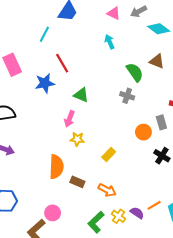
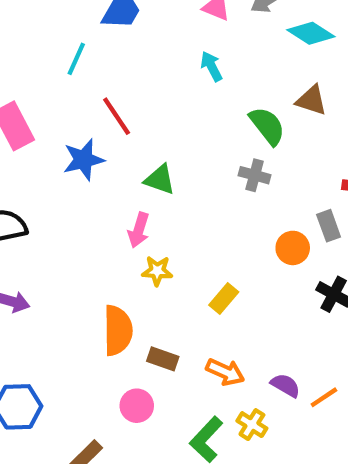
pink circle: (53, 213) -> (137, 406), moved
purple semicircle: (137, 213) -> (285, 385), moved

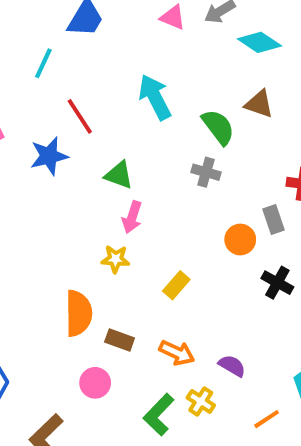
cyan arrow: (211, 66) -> (155, 97), moved, size x1.6
pink arrow: (139, 230) -> (132, 217), moved
orange line: (324, 397) -> (267, 419), moved

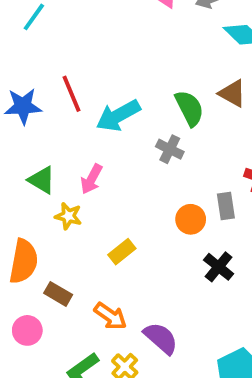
cyan arrow: (155, 97) -> (118, 116), moved, turned -102
red line: (80, 116) -> (72, 94), moved
green triangle: (119, 175) -> (42, 180), moved
purple semicircle: (232, 366) -> (161, 338), size x1.4

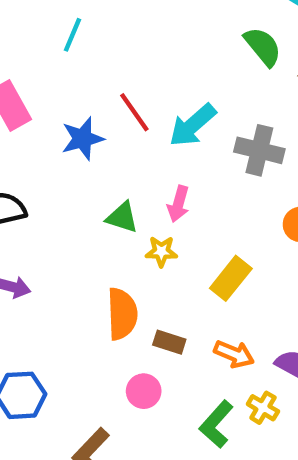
green semicircle: (189, 108) -> (263, 47), moved
gray cross: (170, 149) -> (259, 150), size x1.5
yellow rectangle: (122, 252) -> (231, 278), size x1.4

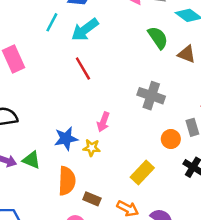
cyan arrow: (193, 125) -> (85, 30), moved
blue star: (83, 139) -> (66, 139), moved
green triangle: (122, 217) -> (31, 160), moved
yellow rectangle: (231, 278) -> (142, 172), moved

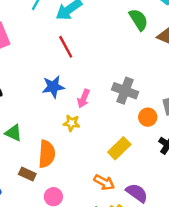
gray cross: (151, 96) -> (125, 91), moved
blue star: (66, 139) -> (53, 87), moved
brown rectangle: (92, 199) -> (27, 174), moved

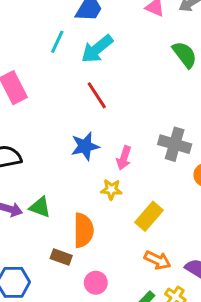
yellow rectangle: (119, 148) -> (149, 216), moved

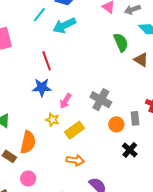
red line: (97, 95) -> (47, 61), moved
yellow rectangle: (149, 216) -> (74, 130), moved
orange arrow: (157, 260) -> (75, 160), moved, turned -30

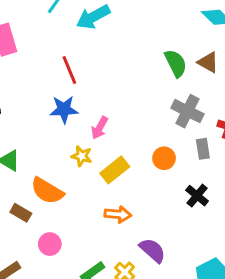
green semicircle: (121, 42) -> (176, 63), moved
gray cross: (101, 100) -> (188, 111), moved
orange circle: (116, 124) -> (164, 158), moved
orange semicircle: (28, 142) -> (47, 191), turned 110

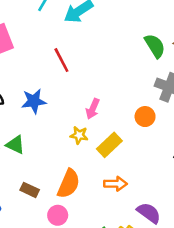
blue star: (64, 109) -> (34, 101), moved
orange circle: (164, 158) -> (145, 117), moved
orange semicircle: (47, 191) -> (69, 184), moved, turned -92

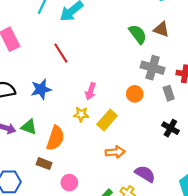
orange semicircle: (69, 184) -> (55, 138), moved

